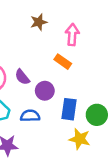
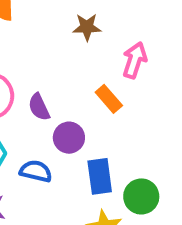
blue rectangle: (69, 109) -> (100, 176), turned -30

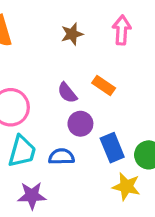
pink arrow: (135, 60) -> (122, 30), moved
purple semicircle: (39, 107) -> (67, 93), moved

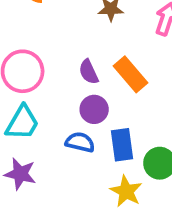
orange rectangle: (104, 85) -> (131, 74), size x1.4
blue semicircle: (61, 157) -> (80, 142), moved

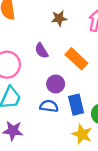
purple semicircle: (89, 72) -> (41, 51), moved

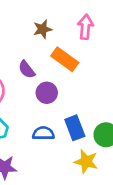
orange rectangle: (76, 59) -> (65, 59), moved
purple circle: (56, 84) -> (47, 93), moved

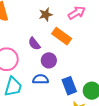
pink arrow: (85, 27) -> (77, 13), turned 54
blue semicircle: (43, 133) -> (41, 79), moved

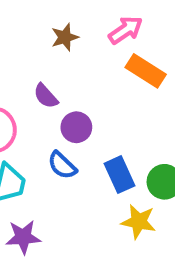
orange rectangle: (62, 36) -> (146, 71), moved
blue semicircle: (41, 79) -> (62, 165), turned -133

